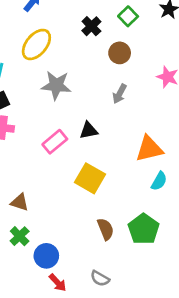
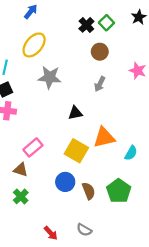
black cross: (91, 26) -> (86, 25), moved
pink rectangle: (55, 142) -> (33, 147), moved
orange triangle: (149, 149) -> (104, 137), moved
blue circle: (46, 256) -> (65, 182), moved

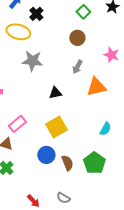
black cross: (86, 25) -> (36, 14), moved
yellow ellipse: (34, 45) -> (18, 32), turned 65
orange triangle: (104, 137) -> (96, 87), moved
yellow square: (76, 151) -> (56, 127), turned 30

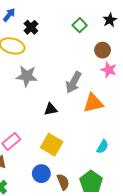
brown circle: (77, 38) -> (103, 50), moved
gray arrow: (77, 67) -> (73, 82), size x1.5
yellow square: (56, 127) -> (52, 145), turned -30

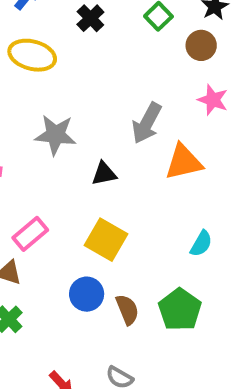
black cross: (31, 27) -> (90, 18), moved
brown circle: (103, 50) -> (201, 45), moved
gray star: (27, 76) -> (55, 135), moved

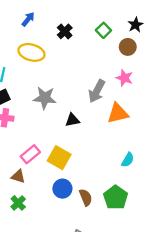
pink star: (213, 100) -> (124, 78), moved
yellow square: (106, 240) -> (59, 158), moved

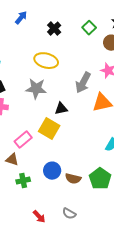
yellow ellipse: (31, 52) -> (46, 61), moved
yellow square: (59, 158) -> (49, 129), moved
brown semicircle: (86, 197) -> (73, 179), turned 126
green cross: (18, 203) -> (23, 181), moved, turned 32

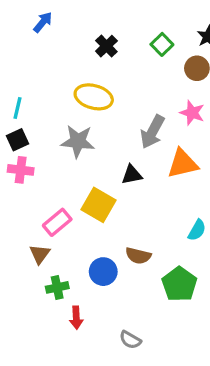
blue arrow: (21, 18) -> (43, 22), moved
black triangle: (61, 109) -> (132, 175), moved
brown triangle: (12, 160) -> (40, 254), turned 48
brown semicircle: (73, 179) -> (138, 256), moved
red arrow: (39, 217) -> (76, 318), moved, turned 40

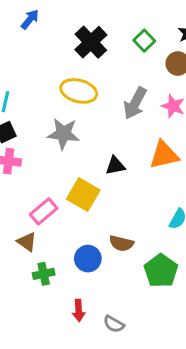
black cross: (106, 46) -> (91, 42), size x1.5
gray arrow: (152, 132) -> (135, 103), moved
brown triangle: (40, 254) -> (27, 242), turned -30
red arrow: (76, 318) -> (79, 310), moved

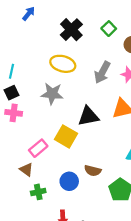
black triangle: (115, 166) -> (88, 116), size x1.5

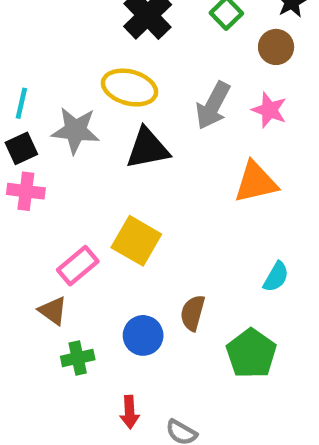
gray star: (52, 94) -> (75, 130), moved
black triangle: (88, 116) -> (148, 148), moved
brown semicircle: (93, 171) -> (193, 313), turned 91

